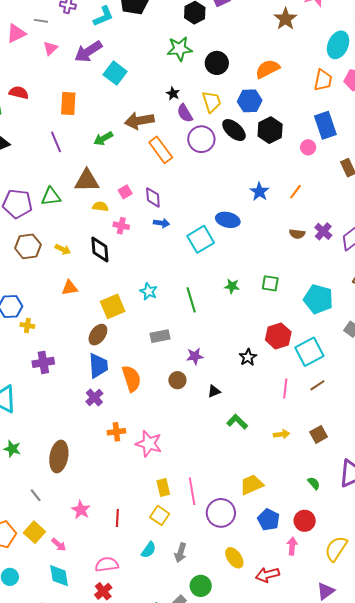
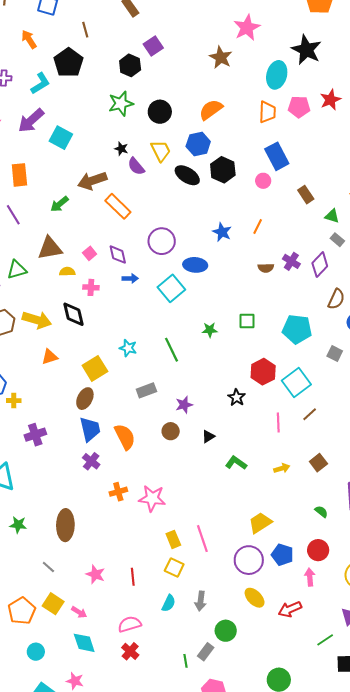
purple circle: (201, 139) -> (162, 241), moved
yellow arrow: (63, 249) -> (37, 320), size x1.8
purple circle: (221, 513) -> (249, 560), moved

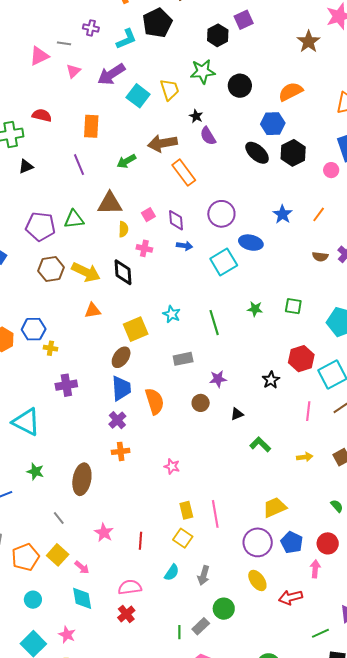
yellow trapezoid: (161, 151) -> (170, 90), moved
yellow semicircle: (67, 272) -> (123, 229), turned 84
orange cross: (118, 492) -> (121, 451), moved
pink star: (152, 498) -> (172, 466), size x0.6

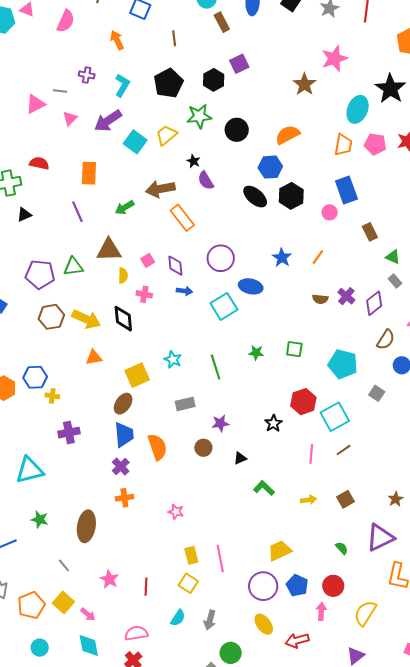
black pentagon: (157, 23) -> (168, 83), moved
cyan L-shape: (126, 39) -> (122, 85), turned -35
yellow trapezoid: (170, 90) -> (166, 135), turned -110
cyan triangle: (26, 422) -> (29, 470), turned -40

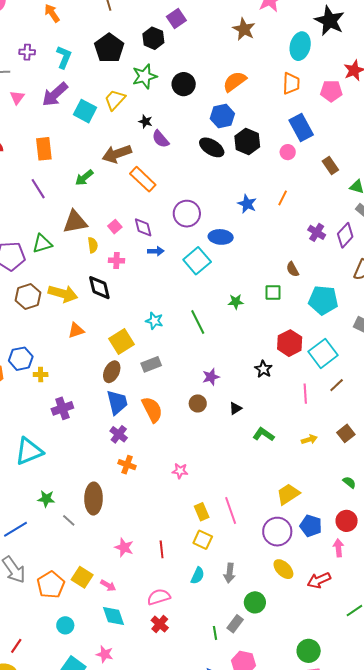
pink pentagon: (375, 144) -> (331, 91), moved
brown semicircle: (320, 299) -> (293, 269), moved, turned 63
gray rectangle: (185, 404) -> (151, 364), moved
orange cross: (124, 498) -> (127, 465), turned 36
gray line: (64, 565) -> (69, 520), moved

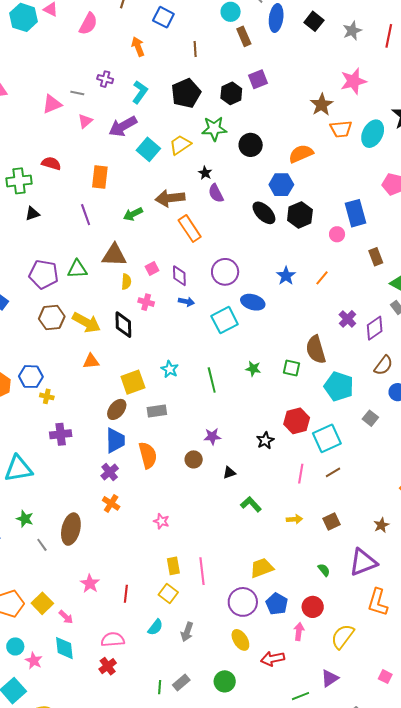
orange trapezoid: (291, 83) -> (341, 129), moved, turned 70
brown semicircle: (293, 269) -> (316, 350), size x1.8
green circle: (255, 602) -> (225, 681), moved
pink star: (105, 654) -> (34, 661), moved

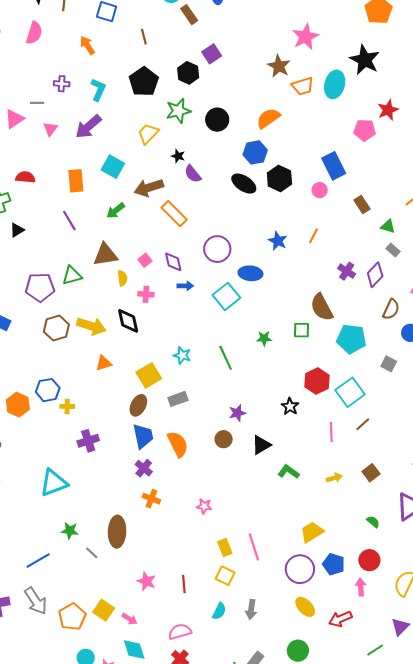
cyan square: (148, 149) -> (113, 167), moved
black triangle: (229, 473) -> (261, 445), size x1.5

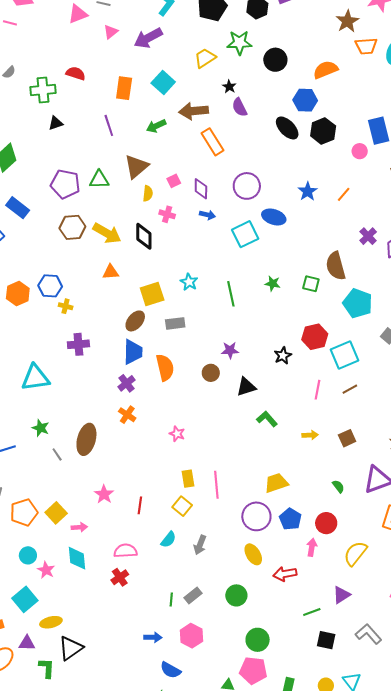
brown triangle: (105, 255) -> (136, 167), turned -44
pink arrow: (130, 619) -> (79, 527), turned -49

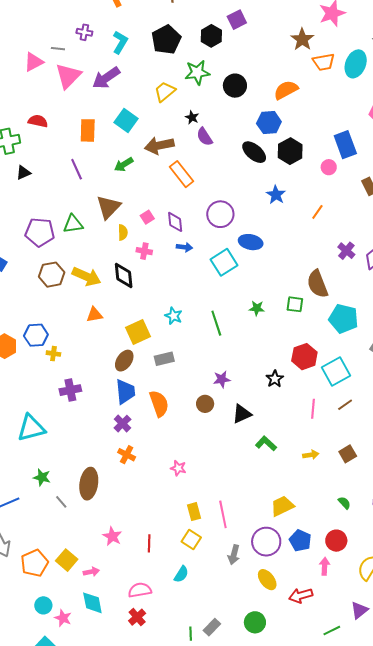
pink triangle: (111, 32) -> (68, 76), size x1.8
blue star: (308, 191) -> (276, 195), moved
gray arrow: (200, 545) -> (234, 555), moved

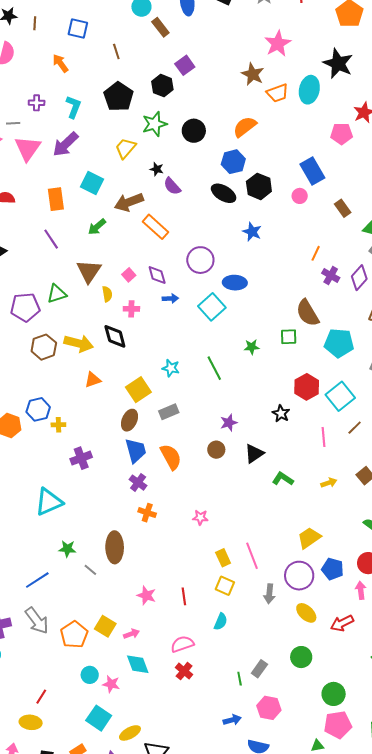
orange line: (317, 212) -> (316, 253), moved

